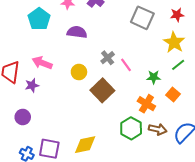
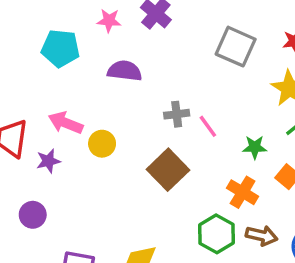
cyan pentagon: (39, 19) -> (60, 48), turned -30
gray cross: (108, 58) -> (177, 114), turned 32
yellow circle: (79, 72) -> (102, 144), moved

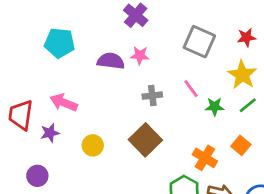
pink star: (109, 21) -> (140, 55), moved
pink line: (208, 126) -> (191, 89), moved
yellow circle: (102, 144) -> (93, 145), moved
green star: (255, 147) -> (215, 107), moved

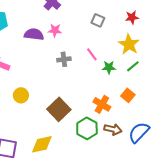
gray square: (199, 42) -> (98, 20), size x0.6
brown square: (145, 140) -> (59, 109), moved

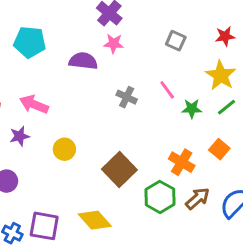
pink star: (55, 30) -> (114, 44), moved
gray cross: (64, 59) -> (127, 97), turned 32
brown arrow: (113, 129) -> (198, 198), turned -54
yellow diamond: (42, 144) -> (95, 220), turned 60

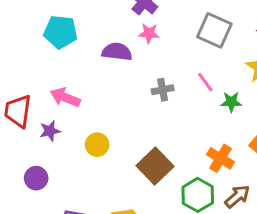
gray square: (176, 41) -> (214, 30), size x1.6
gray cross: (127, 97) -> (163, 90), turned -36

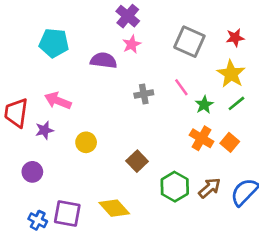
pink star: (149, 33) -> (132, 44), turned -30
green star: (231, 102) -> (204, 105), turned -30
orange cross: (221, 158) -> (202, 138), moved
brown square: (155, 166) -> (137, 161), size x0.7

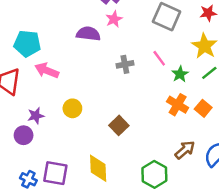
cyan pentagon: (54, 43) -> (27, 44), moved
purple star: (44, 130) -> (36, 116), moved
green hexagon: (175, 187) -> (154, 174), moved
yellow diamond: (114, 208) -> (98, 168), turned 40

